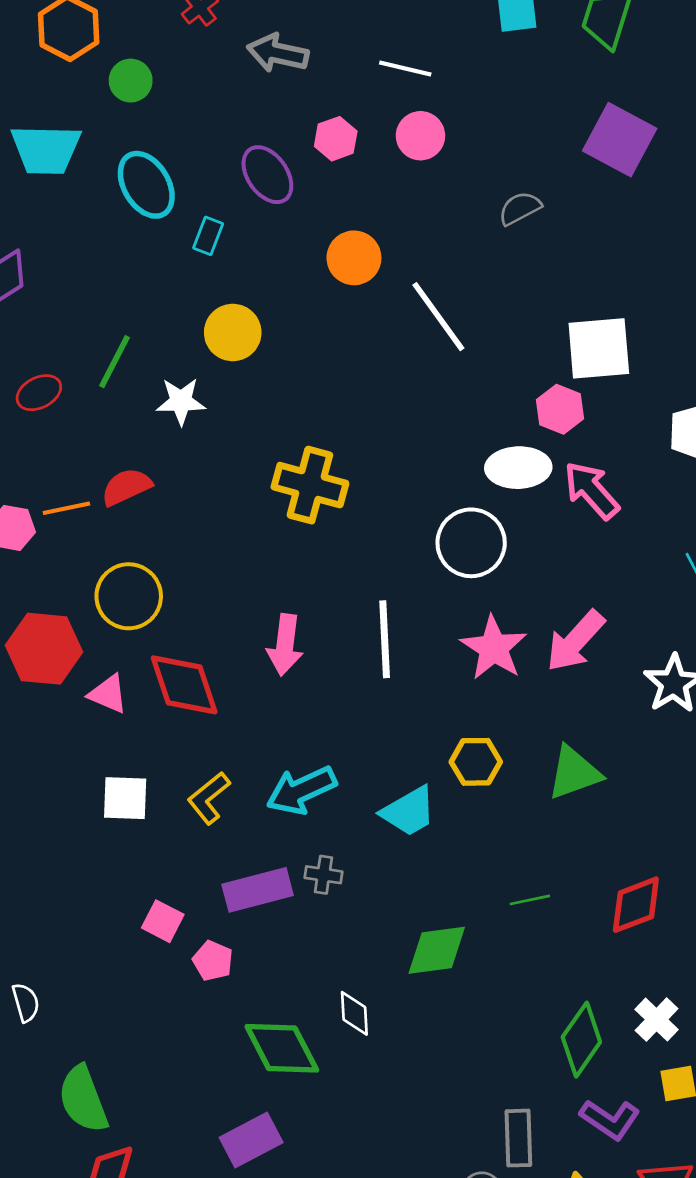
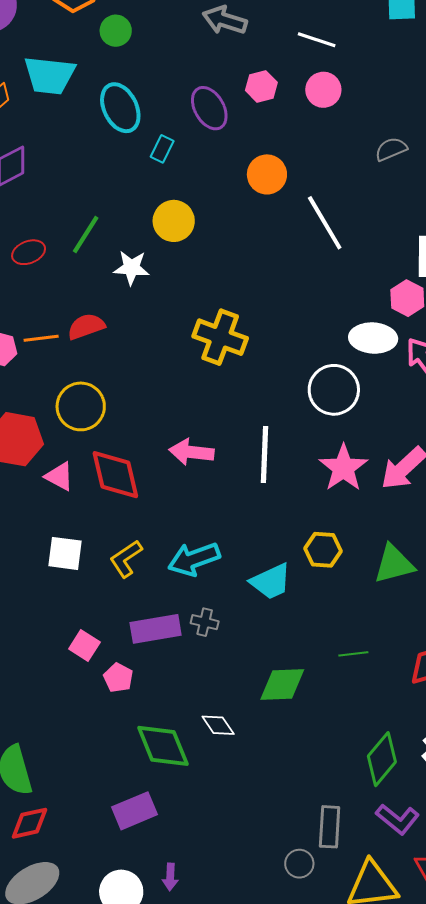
pink arrow: (285, 645) -> (191, 452), turned 84
white diamond: (354, 1013) -> (218, 725), turned -36

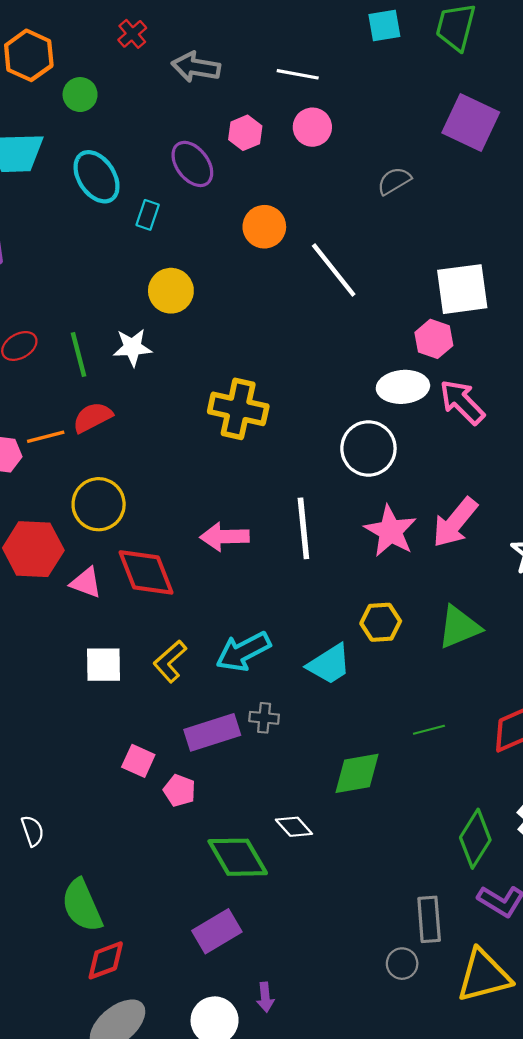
green line: (86, 235) -> (79, 355), moved, turned -39

